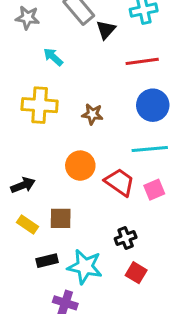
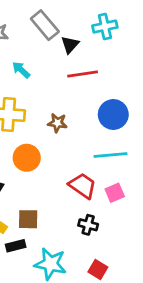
red line: (142, 61) -> (83, 74), moved
orange circle: (80, 166) -> (27, 158), moved
black cross: (126, 238) -> (88, 225), moved, turned 36
black rectangle: (47, 261) -> (16, 246), moved

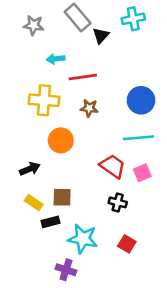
cyan arrow: (21, 70) -> (56, 59), turned -48
red line: (83, 74) -> (83, 77), moved

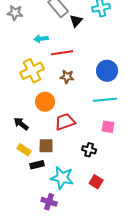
gray star: (34, 25) -> (15, 13), moved
yellow cross: (44, 100) -> (32, 71), turned -30
red trapezoid: (113, 166) -> (65, 122), moved, turned -55
black arrow: (30, 169) -> (21, 124), turned -119
pink square: (142, 173) -> (108, 127), turned 32

